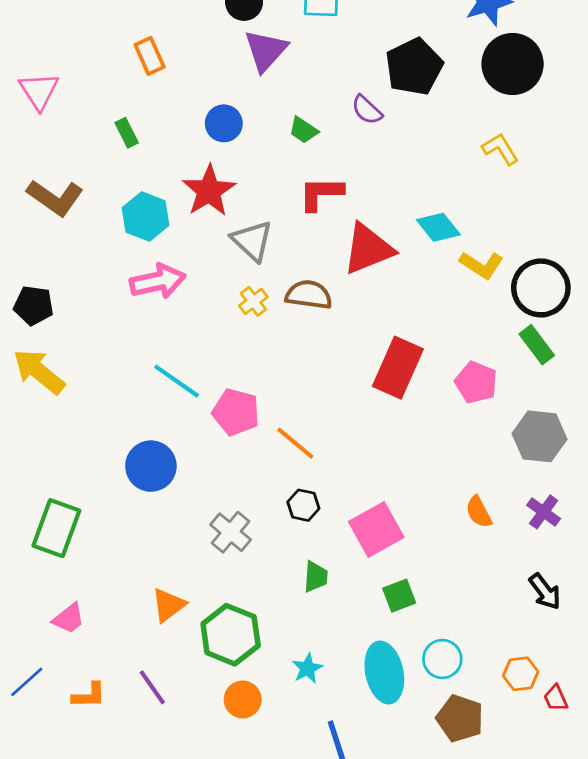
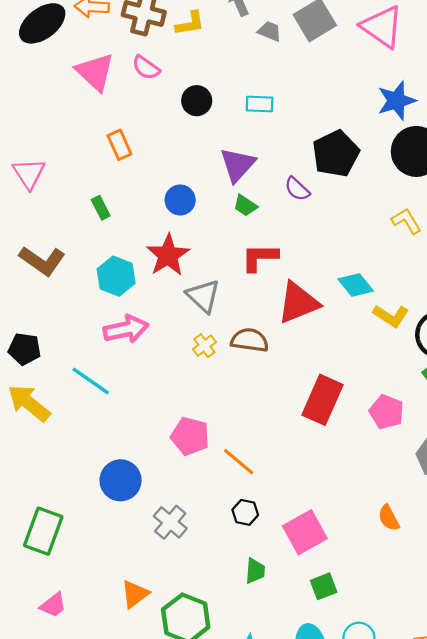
purple triangle: (266, 51) -> (238, 165), moved
cyan line: (177, 381) -> (91, 381), moved
gray cross: (231, 532) -> (170, 522), moved

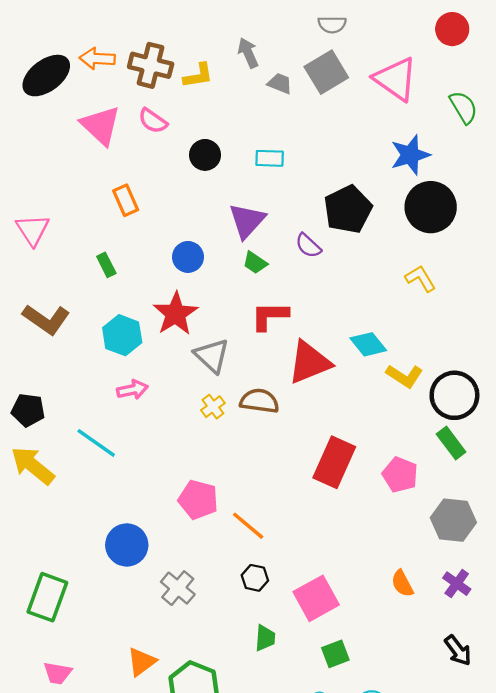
pink arrow: (126, 329) -> (132, 390), size x0.7
pink trapezoid: (53, 605) -> (58, 673), turned 48

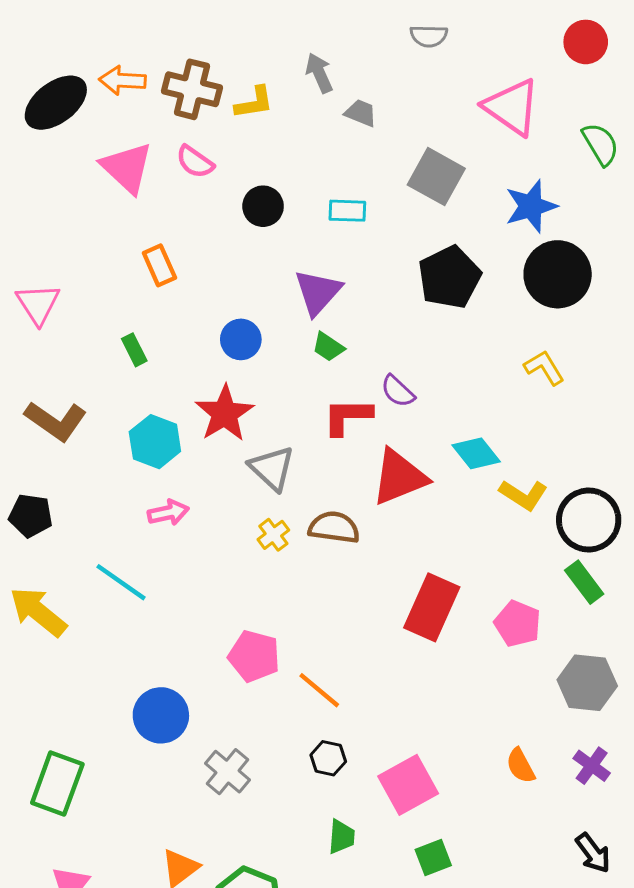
gray square: (326, 72) -> (436, 177), moved, turned -30
purple semicircle: (308, 246) -> (398, 391), moved
black pentagon: (28, 410) -> (31, 516), moved

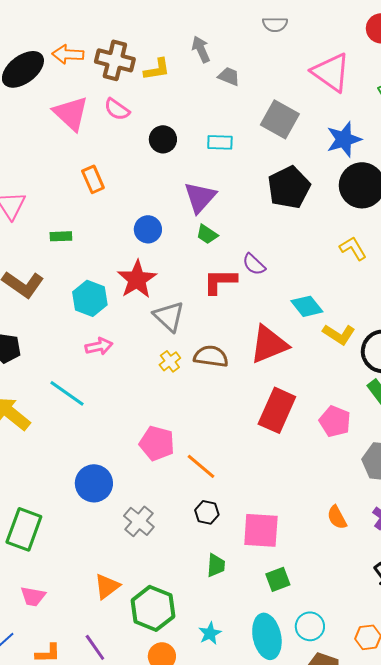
green rectangle: (134, 350) -> (61, 236), moved, turned -65
red triangle: (399, 477) -> (269, 344), moved
pink square: (408, 785) -> (261, 530), turned 33

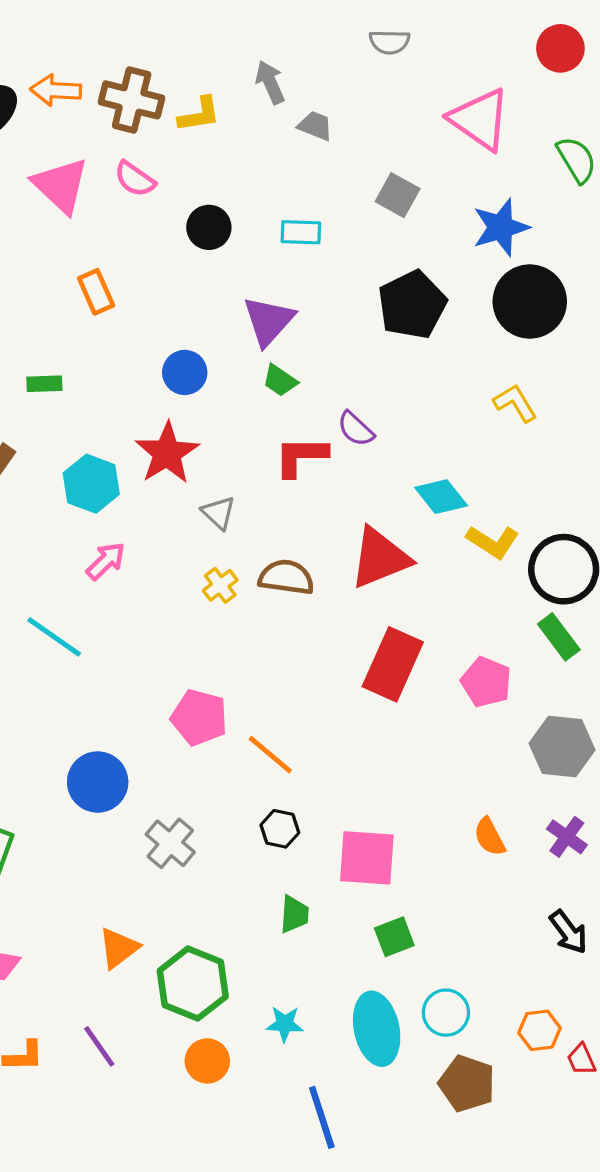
gray square: (280, 119) -> (398, 195), size x0.7
gray triangle: (169, 316) -> (219, 513), size x0.7
pink arrow: (99, 346) -> (106, 561), turned -32
cyan star: (210, 633) -> (285, 1024), turned 30

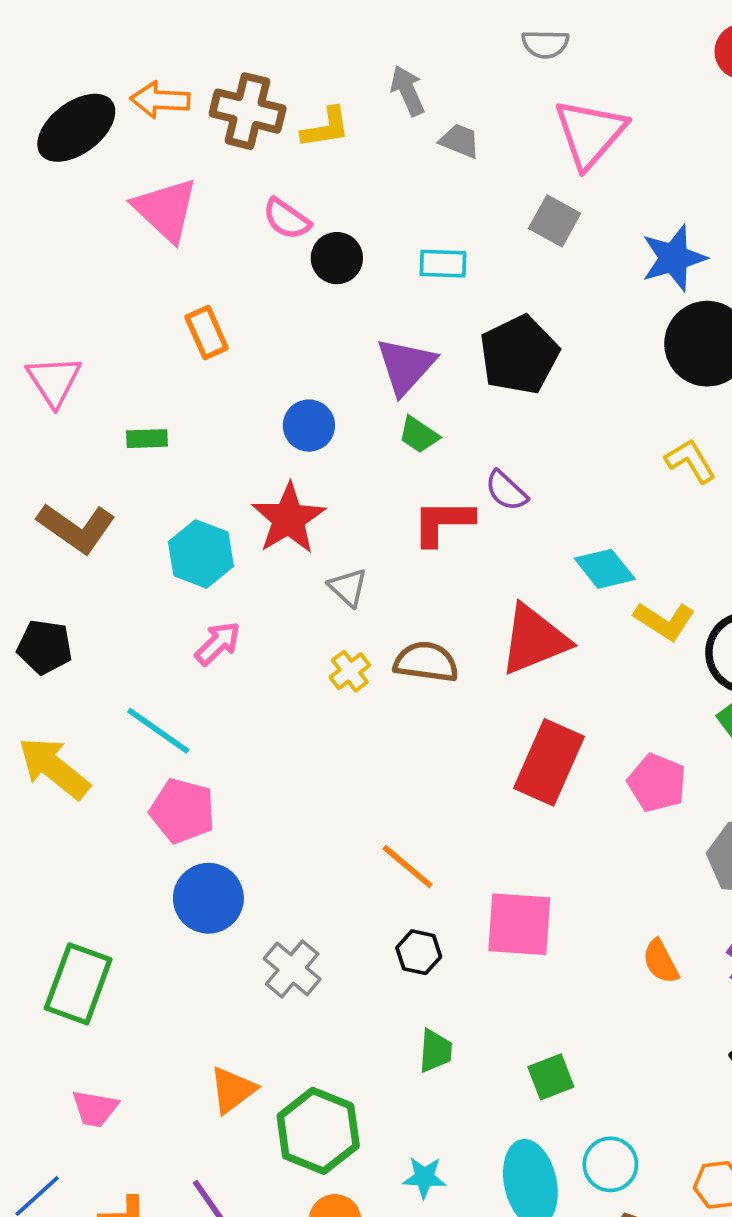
pink triangle: (480, 119) -> (590, 133), moved, turned 36
pink semicircle: (135, 179) -> (287, 219), moved
black pentagon: (412, 305) -> (519, 355), moved
pink pentagon: (199, 718) -> (182, 811), moved
pink square: (367, 858) -> (519, 924), moved

